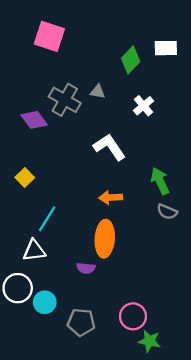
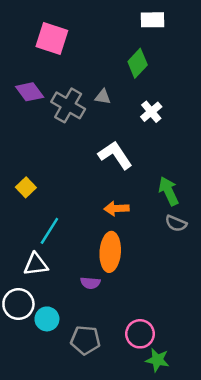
white rectangle: (166, 48) -> (152, 20), moved
purple diamond: (34, 120) -> (30, 92), moved

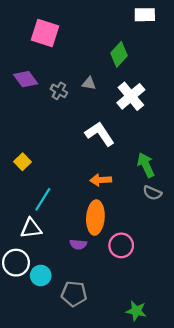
white rectangle: (152, 20) -> (145, 15), moved
gray cross: (68, 105) -> (59, 91), size x0.6
white cross: (151, 112) -> (131, 96), size x1.5
pink circle: (140, 334) -> (121, 245), moved

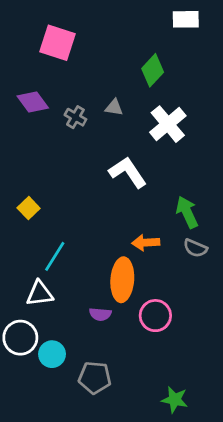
orange arrow: (101, 180) -> (146, 243), moved

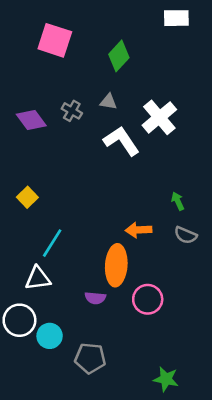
green diamond: (153, 70) -> (119, 56), moved
purple diamond: (33, 102) -> (31, 120), moved
white L-shape: (128, 172) -> (121, 141), moved
green arrow: (187, 212) -> (178, 201), size x0.6

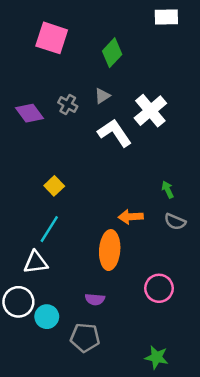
gray triangle: (108, 102) -> (102, 96), turned -42
yellow square: (27, 197) -> (54, 186), moved
purple semicircle: (95, 298) -> (95, 299), moved
pink circle: (148, 299) -> (159, 288), moved

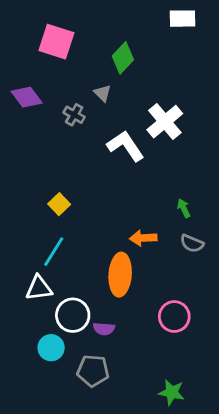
gray triangle: (102, 96) -> (103, 93), moved, turned -42
purple diamond: (30, 113) -> (27, 97), moved
white circle: (18, 302) -> (73, 315), moved

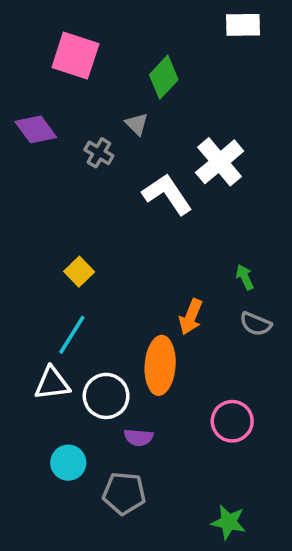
orange arrow: (143, 238) -> (191, 317), turned -65
white circle: (73, 315) -> (106, 396), moved

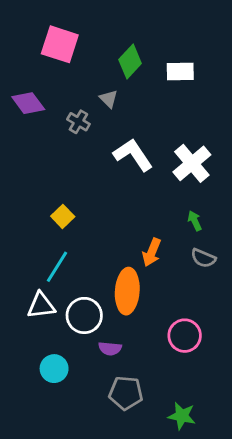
white rectangle: (243, 25) -> (180, 72), moved
white cross: (220, 162) -> (192, 163), moved
gray pentagon: (124, 493) -> (126, 393), moved

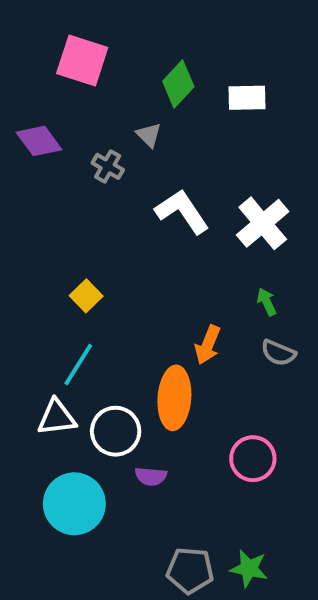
cyan circle: (54, 369) -> (74, 504), size x1.6
gray pentagon: (126, 393) -> (190, 570), moved

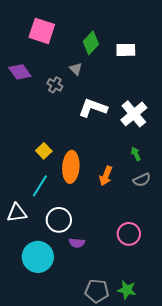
white L-shape: (182, 212) -> (93, 108), turned -36
gray semicircle: (278, 353) -> (142, 180), turned -48
orange ellipse: (174, 398) -> (71, 167), moved
white triangle: (57, 417) -> (17, 213), moved

